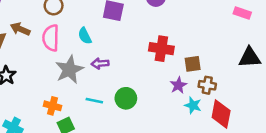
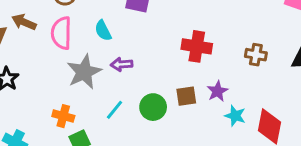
brown square: (193, 64) -> (186, 96), moved
brown cross: (207, 85) -> (256, 55), moved
cyan line: (94, 101) -> (114, 110), turned -63

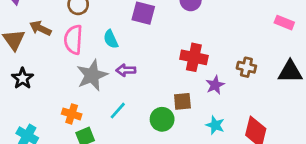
purple star: (217, 91) -> (215, 85), moved
green circle: (153, 107) -> (162, 119), moved
cyan star: (235, 116) -> (215, 125), moved

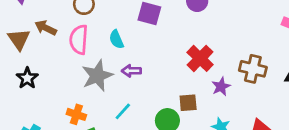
red cross: (194, 57) -> (200, 58), turned 32
brown cross: (246, 67) -> (253, 69), size x1.4

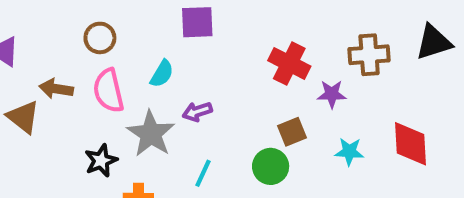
cyan semicircle: (116, 39) -> (162, 74), turned -108
black star: (27, 78) -> (101, 161), moved, turned 30
purple star: (221, 87) -> (332, 94), turned -30

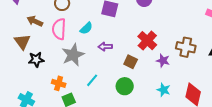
purple arrow: (197, 112) -> (105, 47), moved
brown triangle: (23, 117) -> (22, 42), moved
brown square: (292, 132) -> (131, 62), moved, turned 32
black star: (101, 161) -> (36, 60), moved

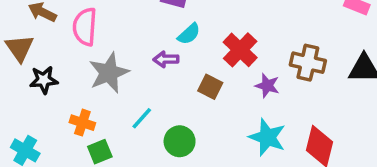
cyan semicircle: (86, 28) -> (189, 34), moved
green circle: (125, 86) -> (180, 141), moved
cyan star: (164, 90) -> (267, 137), size x1.5

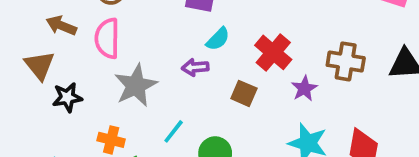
purple star: (267, 86) -> (304, 88), turned 30

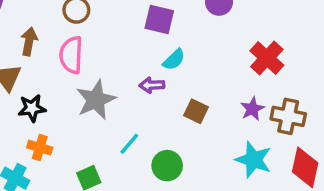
brown arrow: (61, 26) -> (29, 41), turned 76
red cross: (273, 52) -> (267, 58), moved
brown cross: (346, 61) -> (288, 116), moved
orange cross: (111, 140) -> (40, 148), moved

